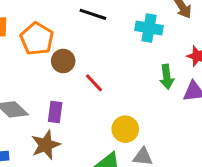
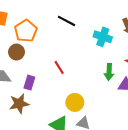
brown circle: (63, 61) -> (17, 52), moved

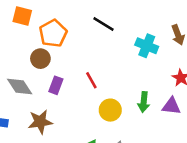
green arrow: (109, 72) -> (144, 102), moved
purple rectangle: (29, 83) -> (56, 85), moved
yellow circle: (75, 102) -> (110, 110), moved

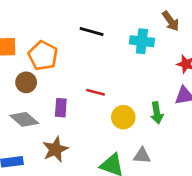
brown circle: (40, 59) -> (26, 82), moved
red line: (91, 80) -> (96, 92), turned -30
green arrow: (144, 102) -> (157, 113), moved

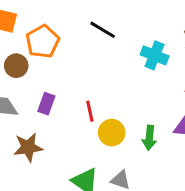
red line: (96, 92) -> (90, 111), moved, turned 48

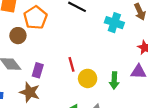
purple rectangle: (46, 104) -> (38, 70), moved
brown star: (28, 147) -> (30, 92), turned 30

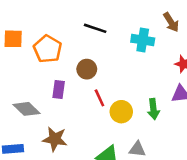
brown circle: (18, 36) -> (87, 69), moved
purple rectangle: (38, 70) -> (59, 90), moved

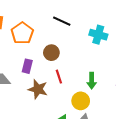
green arrow: (153, 109) -> (92, 81), moved
yellow circle: (121, 112) -> (81, 101), moved
brown star: (55, 139) -> (38, 89), moved

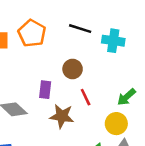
orange pentagon: (22, 33) -> (32, 33), moved
cyan cross: (98, 35) -> (113, 41), moved
green arrow: (92, 81) -> (126, 97), turned 56

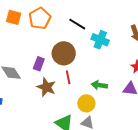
brown circle: (73, 69) -> (64, 53), size x1.5
green arrow: (126, 97) -> (99, 85), turned 35

